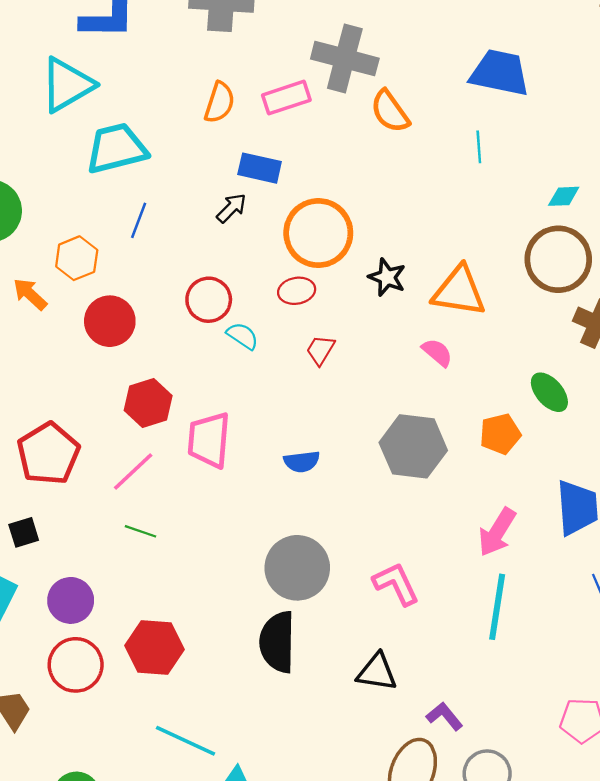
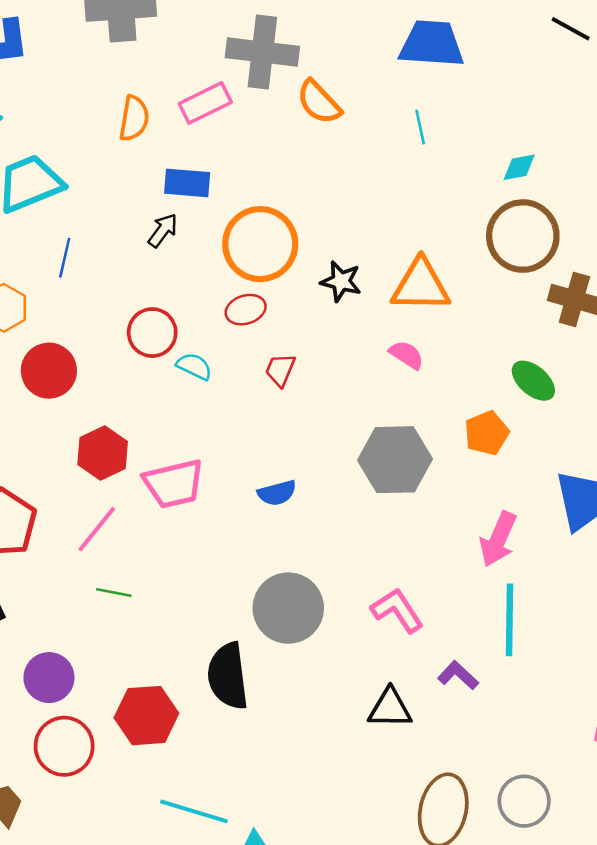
pink trapezoid: (209, 440) -> (174, 484), turned -100
black semicircle: (277, 642) -> (228, 676), moved
purple L-shape: (445, 716) -> (458, 675), moved

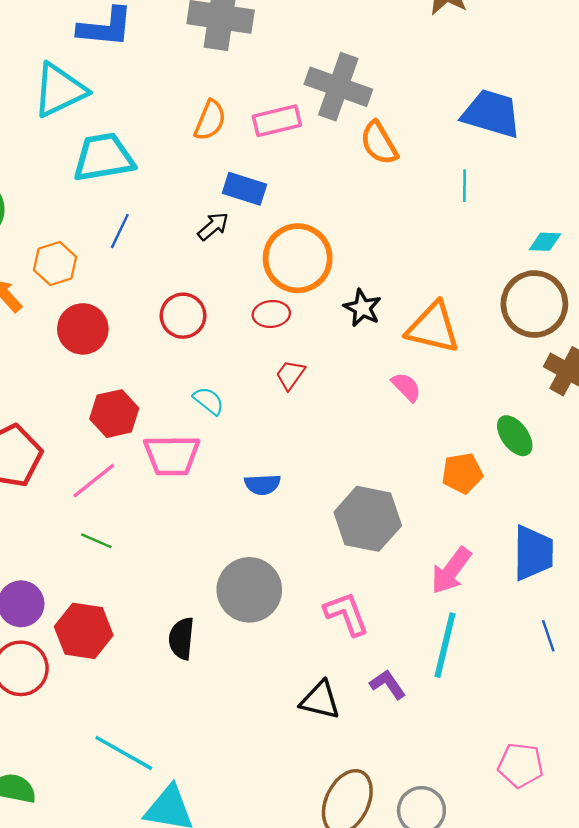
cyan semicircle: (194, 366) -> (209, 401), moved
gray hexagon: (395, 460) -> (368, 519), moved
black semicircle: (228, 676) -> (181, 639), size x0.7
red hexagon: (146, 716) -> (84, 631), moved

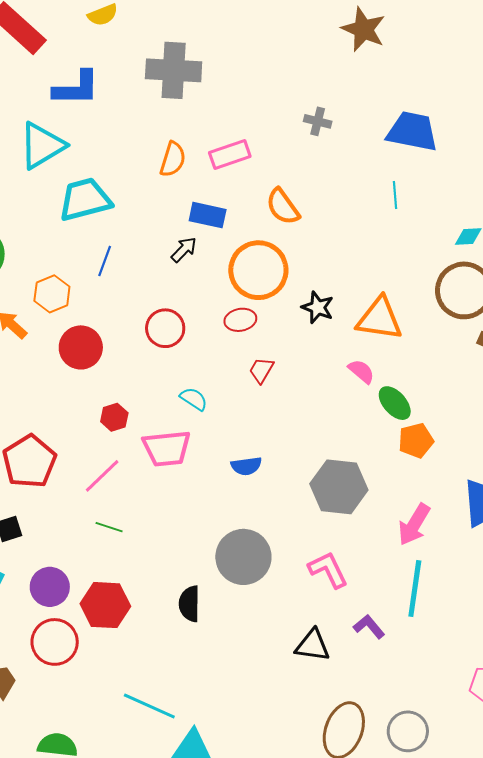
gray cross: (338, 87) -> (318, 121), moved, size x0.5
orange semicircle: (379, 143) -> (283, 207), moved
red hexagon: (114, 414) -> (114, 417), size x0.7
green ellipse: (515, 436) -> (395, 403), moved

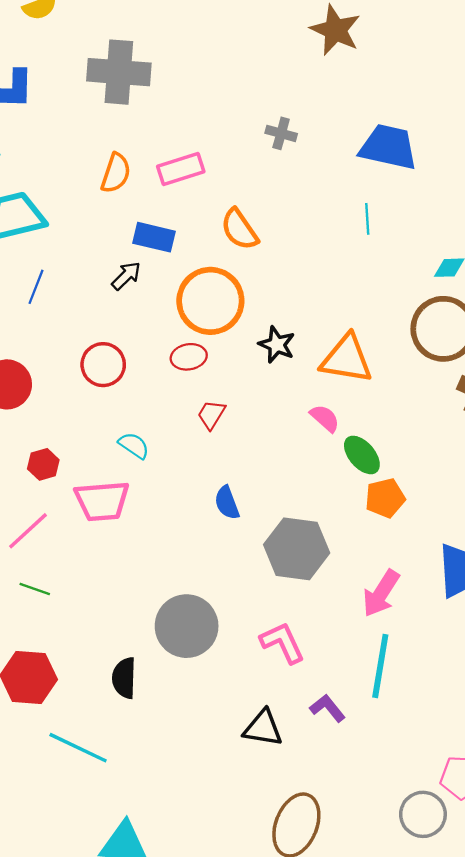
blue semicircle: (246, 466) -> (227, 503), moved, turned 76
cyan line: (149, 706) -> (78, 748), moved
gray circle: (408, 731) -> (423, 814), moved

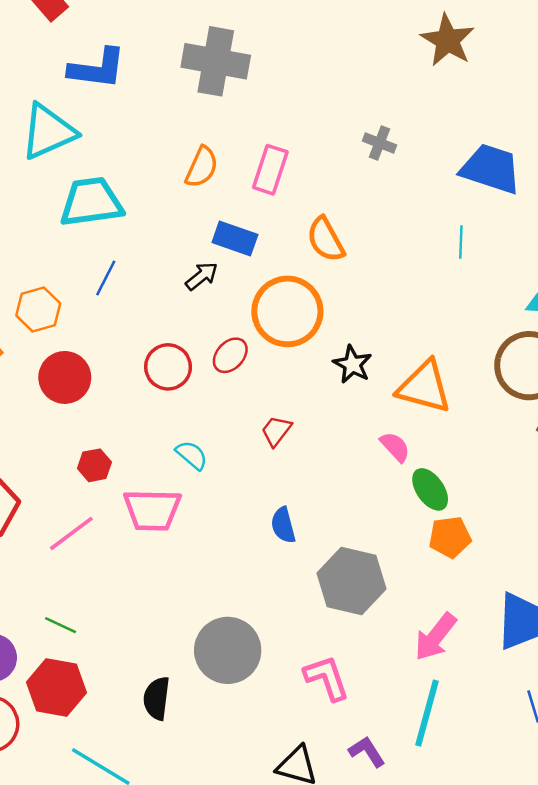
pink rectangle: (181, 169) -> (270, 170), turned -60
red ellipse: (189, 357) -> (230, 355), moved, turned -44
green line: (35, 589) -> (61, 625), moved

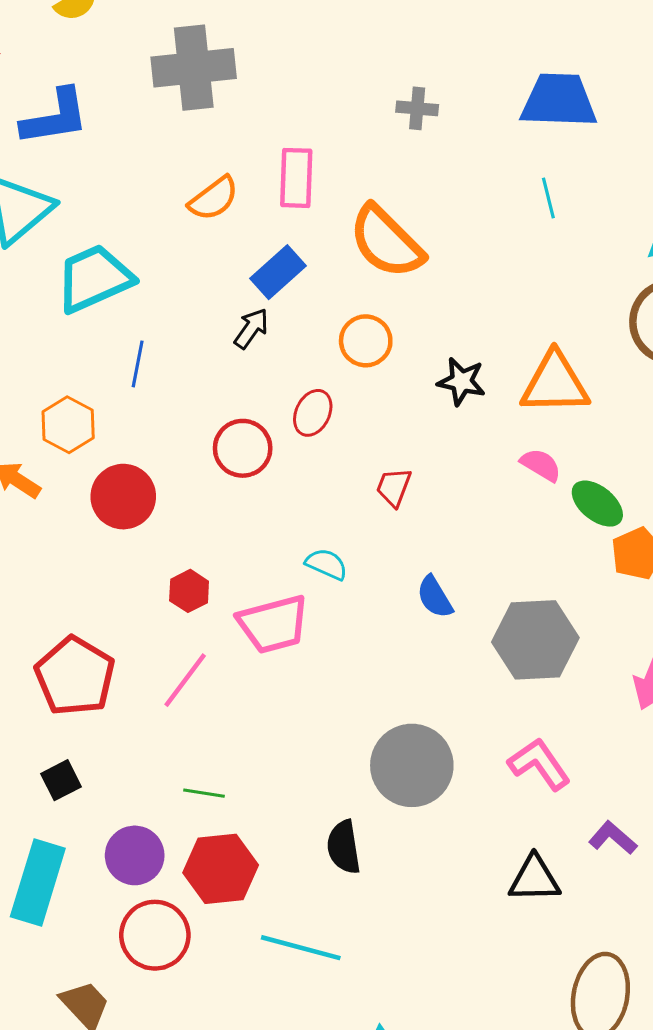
orange semicircle: (202, 167) -> (214, 199), turned 45
blue rectangle: (235, 238) -> (278, 272), turned -45
orange semicircle: (326, 239) -> (386, 242), size x1.4
orange circle: (287, 311) -> (366, 341), size x0.6
cyan semicircle: (192, 455) -> (326, 564), moved

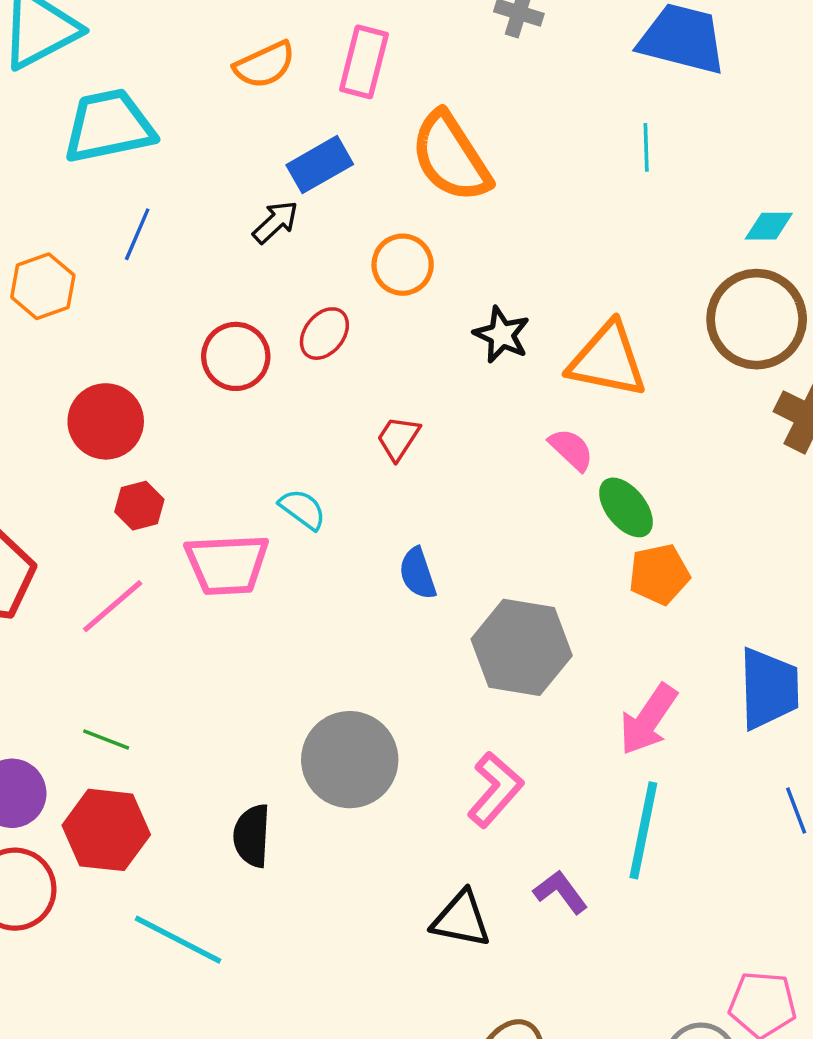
red circle: (123, 497) -> (106, 421), moved
pink L-shape: (539, 764) -> (495, 790), turned 64

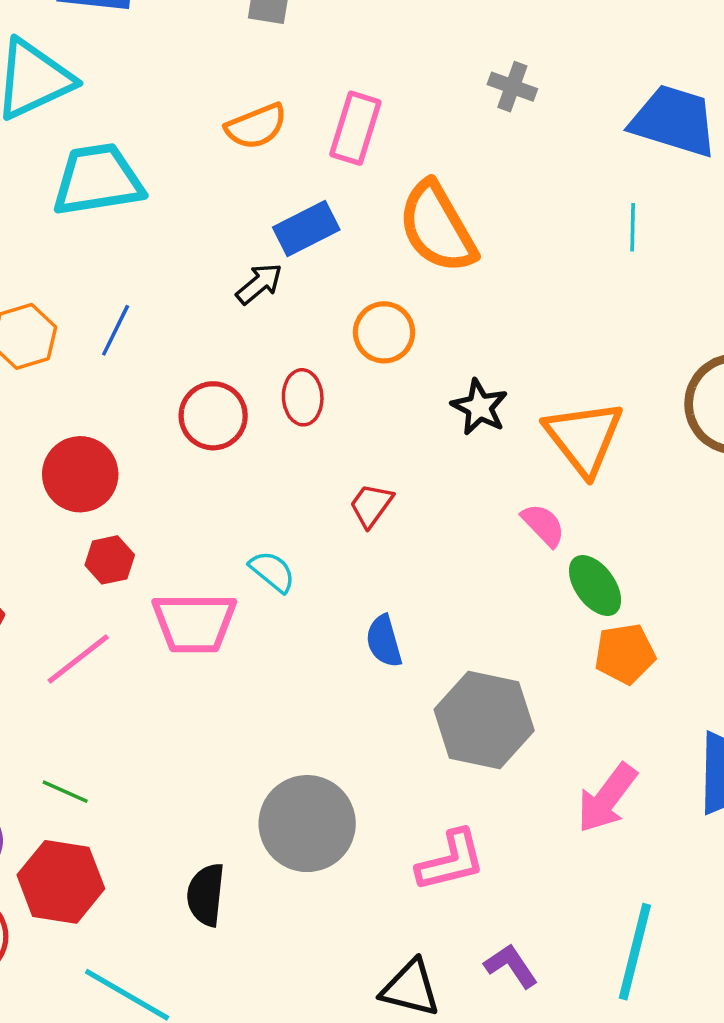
blue line: (137, 234) -> (116, 330), moved
red ellipse: (324, 334) -> (303, 397), turned -44
orange triangle: (608, 360) -> (584, 438), turned 38
pink L-shape: (495, 790) -> (451, 861), turned 32
cyan line: (643, 830) -> (635, 952), moved

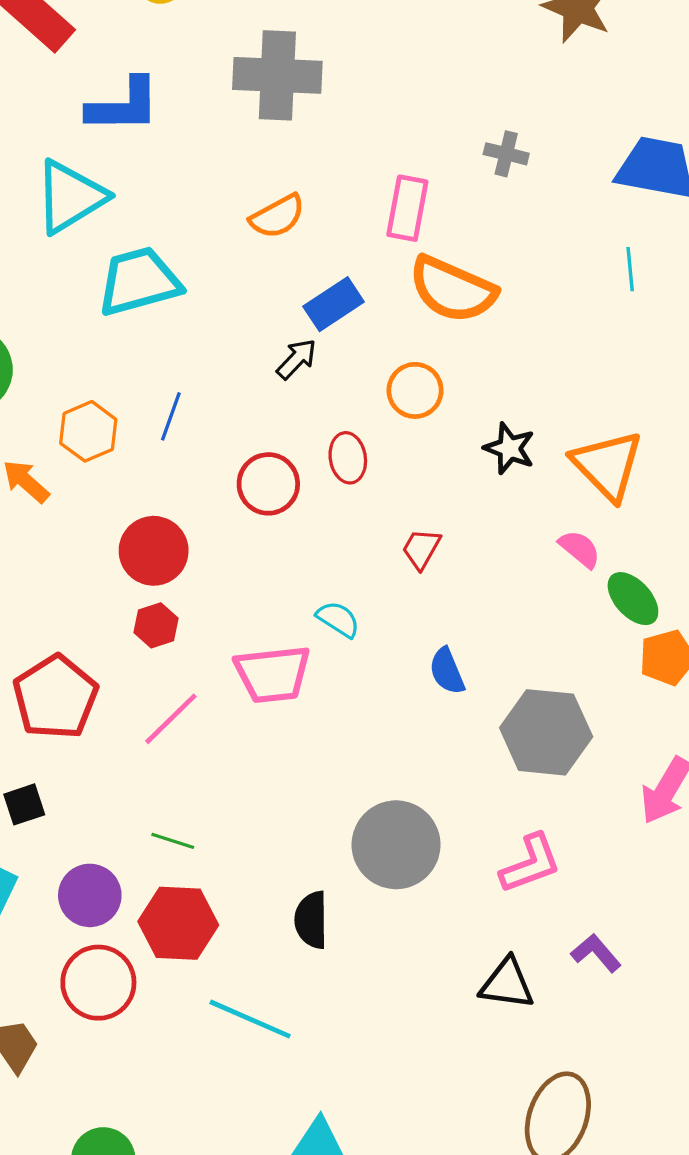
pink rectangle: (355, 128) -> (407, 208), moved
orange semicircle: (437, 227) -> (453, 289), turned -30
red hexagon: (110, 560) -> (156, 625), moved

